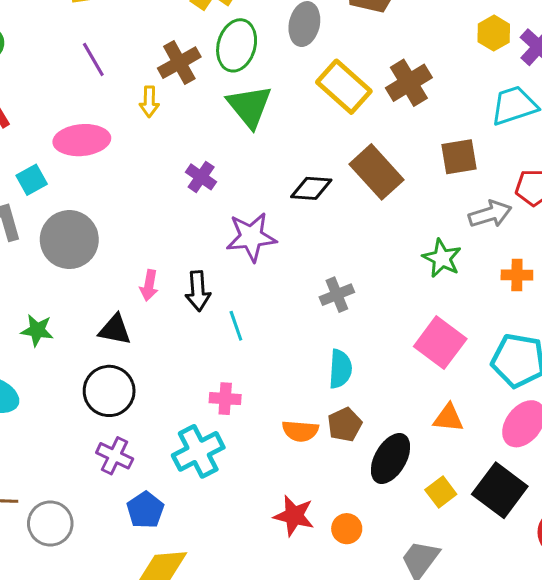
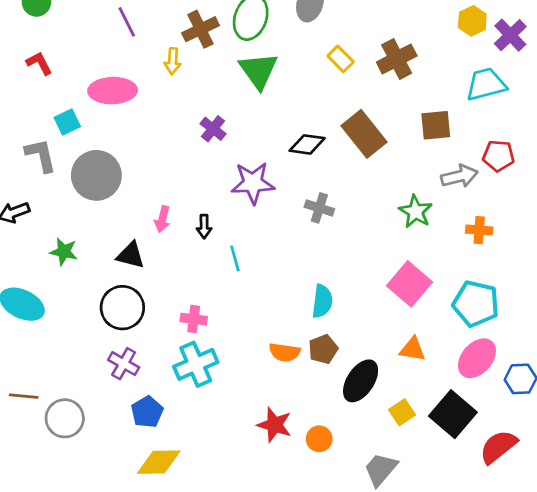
yellow rectangle: (344, 87) -> (341, 59), size x0.6
black arrow: (198, 291) -> (204, 227), size x0.7
gray cross: (337, 295) -> (319, 208), moved, turned 36
pink cross: (225, 399) -> (194, 319), moved

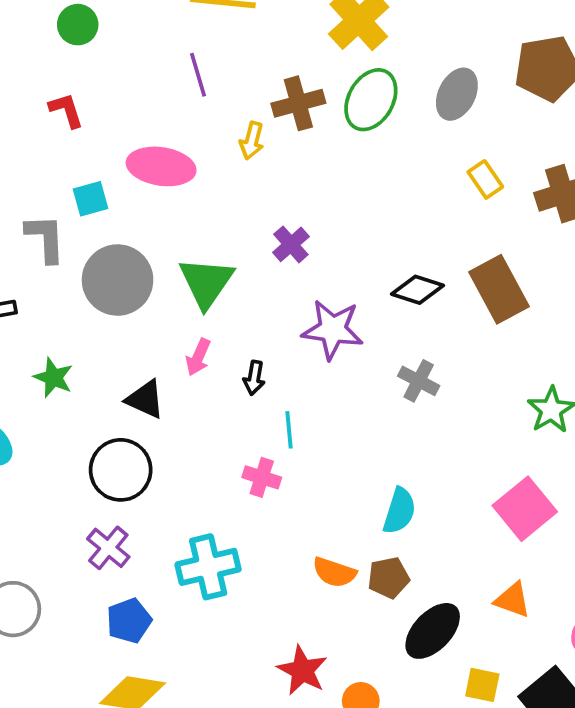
green triangle: (258, 71) -> (206, 282), moved
pink cross: (194, 319) -> (262, 477), moved
yellow square: (402, 412) -> (482, 685), turned 35

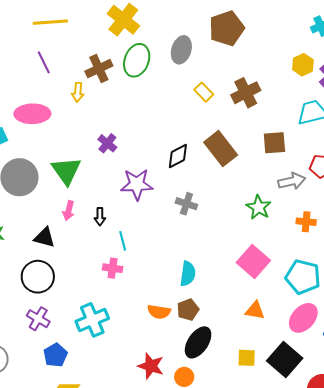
black diamond: (418, 290) -> (178, 156), turned -36
black ellipse: (433, 631) -> (198, 342), moved

